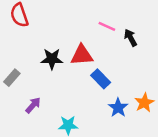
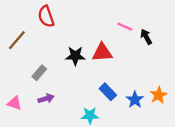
blue rectangle: (101, 79) -> (108, 92), moved
purple arrow: (33, 105) -> (46, 99), moved, turned 32

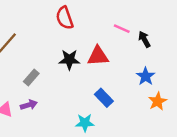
red semicircle: (46, 16) -> (65, 18), moved
purple arrow: (46, 99) -> (29, 105), moved
blue star: (135, 100) -> (146, 76), moved

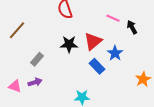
red triangle: (98, 56) -> (93, 41), turned -36
blue star: (146, 76) -> (115, 53), moved
blue rectangle: (104, 98) -> (97, 66), moved

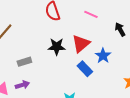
pink line: (113, 18) -> (91, 14), moved
gray rectangle: (37, 59) -> (24, 62), turned 32

